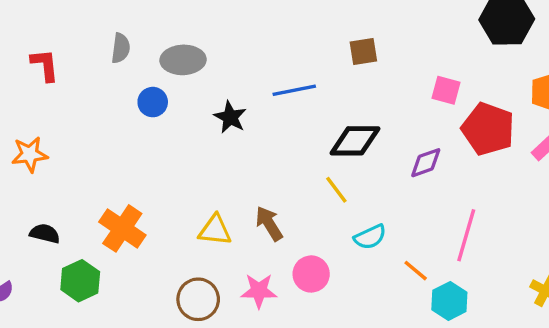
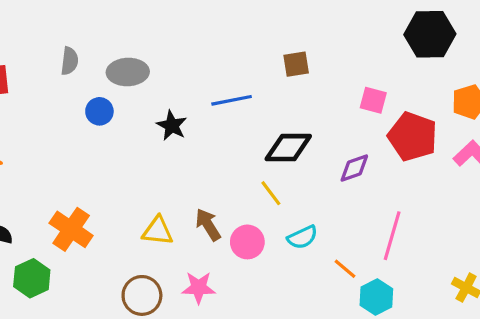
pink circle: (311, 274) -> (247, 242), moved

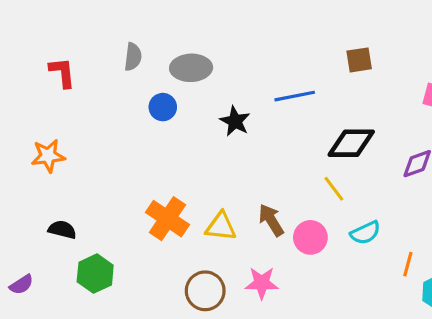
orange cross: (71, 229) -> (167, 219), moved
orange line: (345, 269) -> (408, 264), turned 65

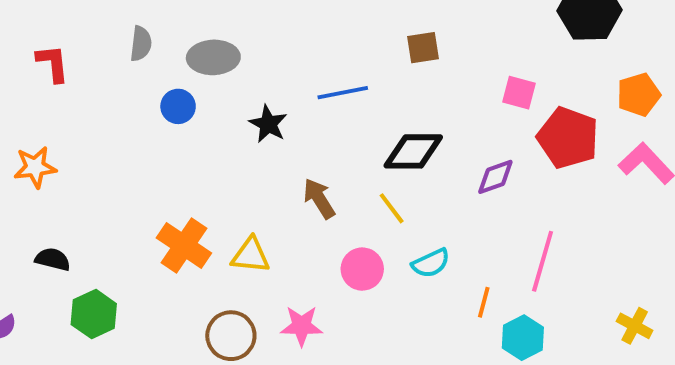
brown arrow: (271, 220) -> (319, 198), moved

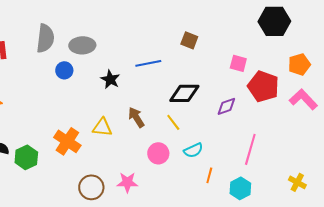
gray semicircle: (141, 44) -> (45, 38), size x1.6
brown square: (423, 48) -> (189, 40), turned 30
yellow triangle: (251, 255) -> (102, 127), moved
orange line: (484, 302) -> (209, 175), moved
green hexagon: (94, 314) -> (26, 157), moved

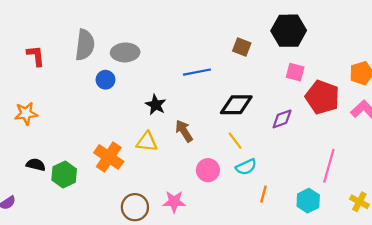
black hexagon: (274, 21) -> (289, 31), moved
black star: (110, 79) -> (156, 105), moved
yellow line: (173, 122) -> (235, 141), moved
pink line: (250, 149) -> (329, 166), moved
cyan hexagon: (240, 188) -> (308, 201), moved

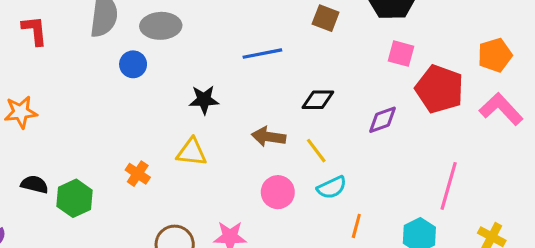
black star: (156, 105) -> (204, 100), turned -30
black diamond: (236, 105) -> (318, 100), size x0.7
brown arrow: (184, 131) -> (269, 137), moved, turned -50
orange cross: (109, 157) -> (138, 174), size x0.6

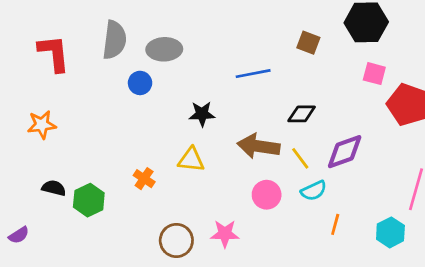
red L-shape: (35, 30) -> (54, 53), size x1.4
purple diamond: (382, 120) -> (345, 152), moved, size x1.4
brown arrow: (269, 137) -> (258, 146), size x1.4

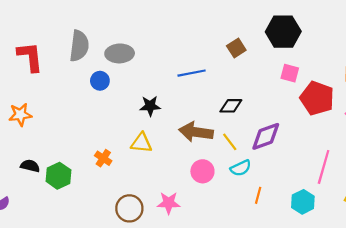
brown square: (308, 43) -> (236, 48), turned 36

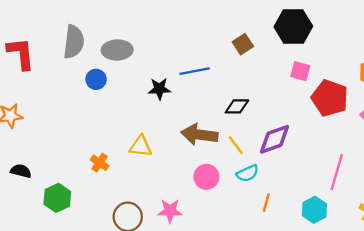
black star: (150, 106) -> (159, 89), moved
green hexagon: (58, 176) -> (57, 198), moved

